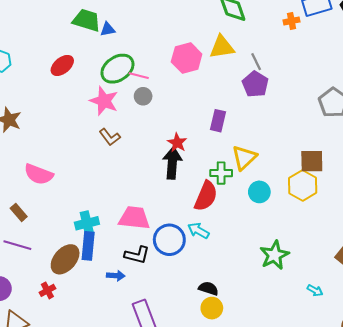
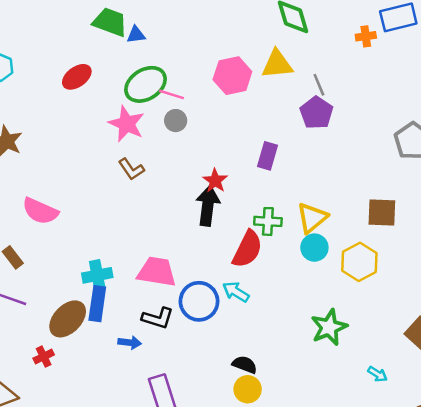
yellow triangle: (244, 158) -> (312, 218), moved
yellow hexagon: (303, 185) -> (359, 262), moved

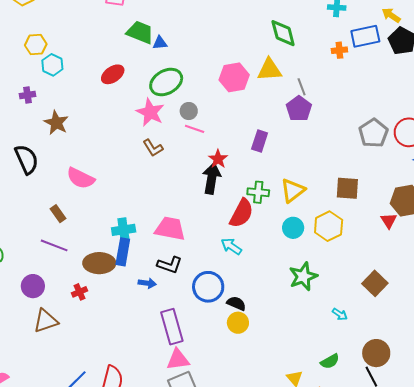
pink line: (172, 94) -> (195, 129), moved
cyan circle: (314, 248) -> (293, 228), moved
blue circle: (199, 301) -> (208, 287), moved
brown ellipse: (68, 319) -> (99, 263), turned 44

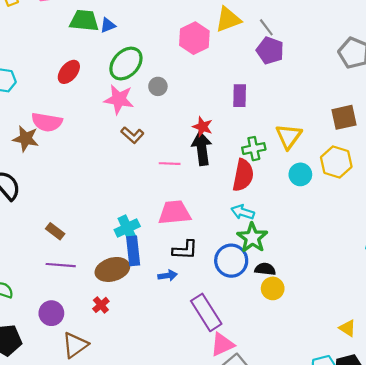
pink line: (195, 129) -> (170, 164), moved
pink semicircle: (81, 178) -> (47, 122), moved
green star: (303, 276) -> (252, 238), moved

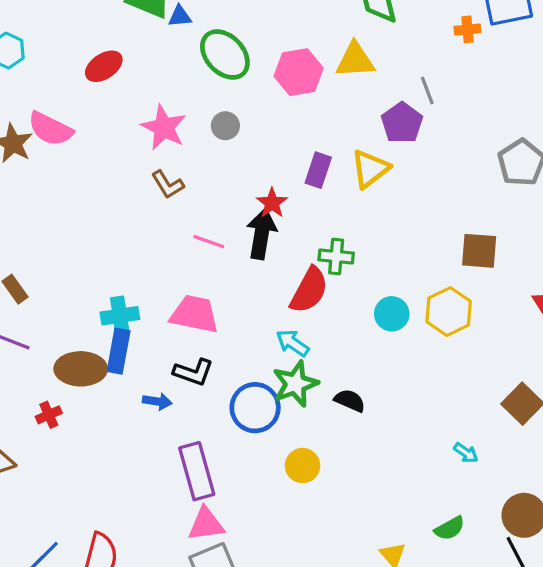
gray line: (266, 27) -> (427, 91), moved
green ellipse: (126, 64) -> (225, 55), moved, turned 76
purple rectangle: (240, 96) -> (318, 170), moved
yellow triangle: (289, 136) -> (370, 169), moved
black semicircle: (265, 269) -> (350, 401), moved

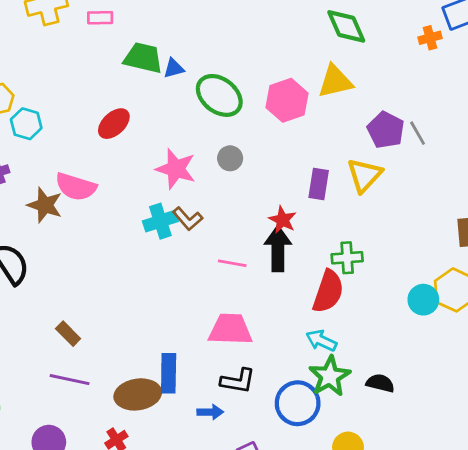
gray line: (427, 91) -> (418, 133), moved
cyan circle: (392, 314) -> (423, 300), moved
cyan cross: (120, 316) -> (160, 221), moved

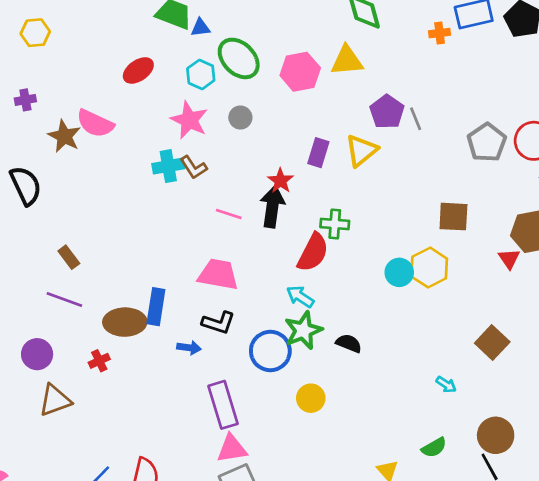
cyan hexagon: (26, 124) -> (201, 74), moved

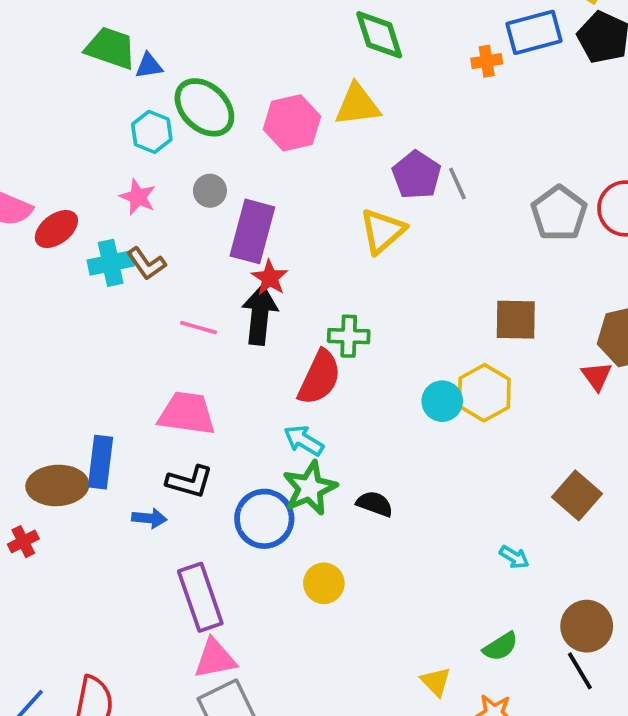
red ellipse: (138, 70) -> (56, 229), moved
pink star: (189, 120) -> (138, 197), size x0.7
purple rectangle: (318, 153) -> (252, 231), moved, size x1.5

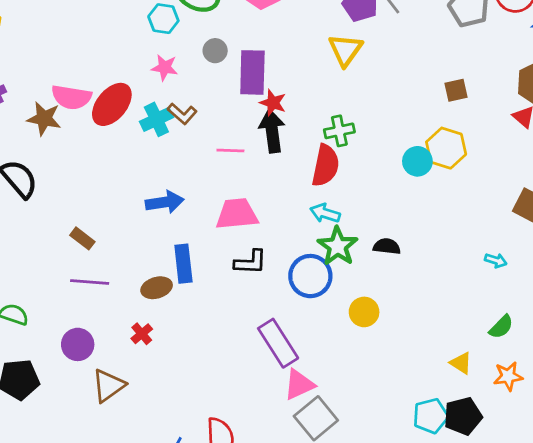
red ellipse: (56, 229) -> (112, 104), size x1.4
brown square: (516, 320) -> (456, 90), size x0.7
brown ellipse: (57, 485) -> (157, 288), size x0.7
blue arrow: (149, 518) -> (165, 202), moved, size x1.5

